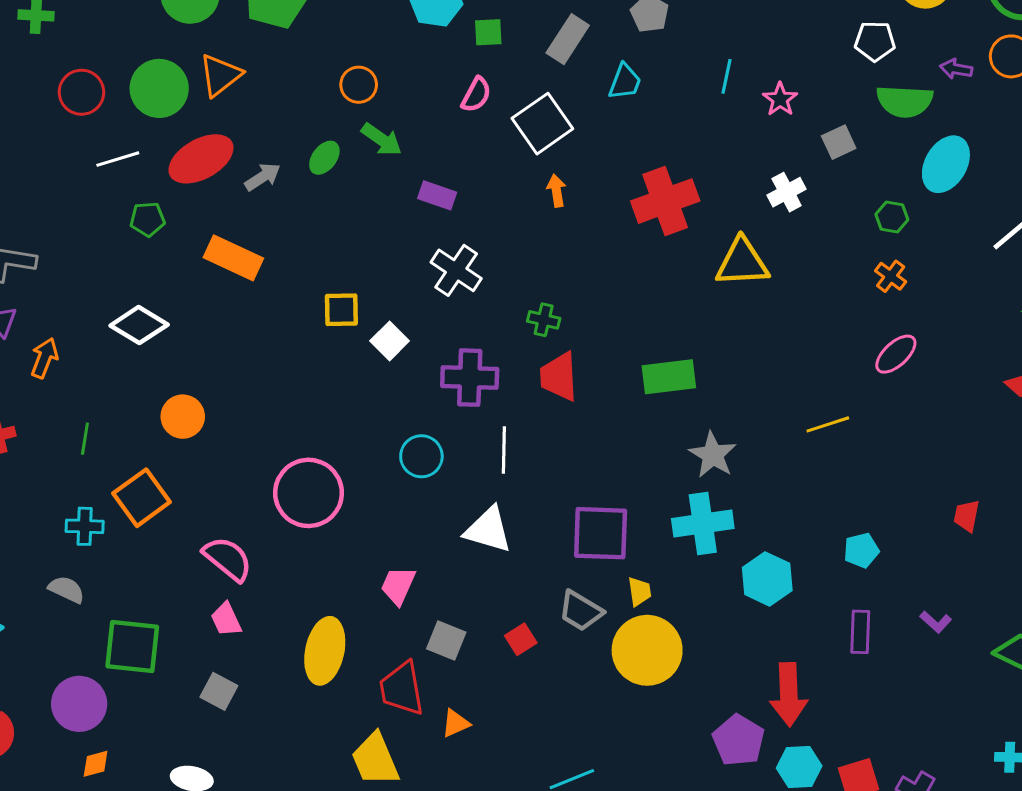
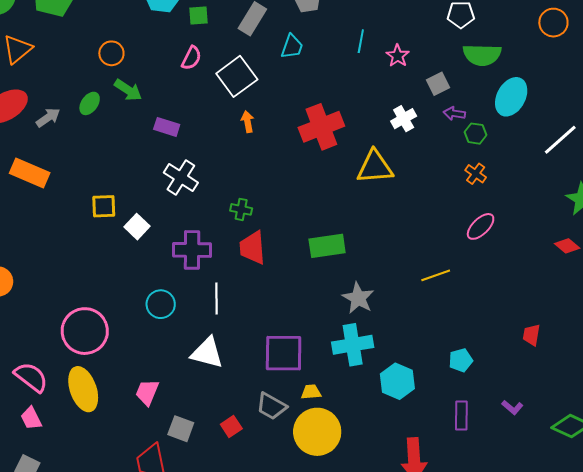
purple arrow: (956, 69) -> (454, 113), moved
yellow trapezoid: (639, 591) -> (311, 392), turned -85
yellow ellipse: (325, 651) -> (83, 389), moved, turned -30

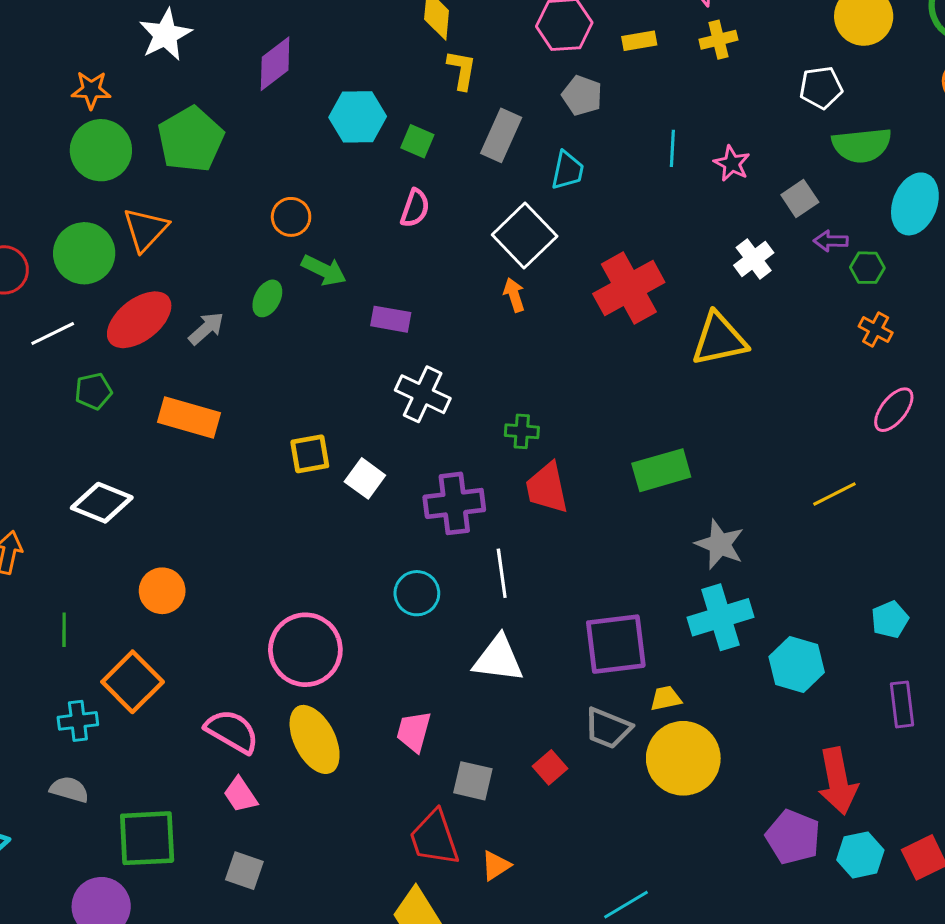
green square: (199, 15) -> (417, 141), turned 35
white square: (237, 76) -> (525, 236), moved

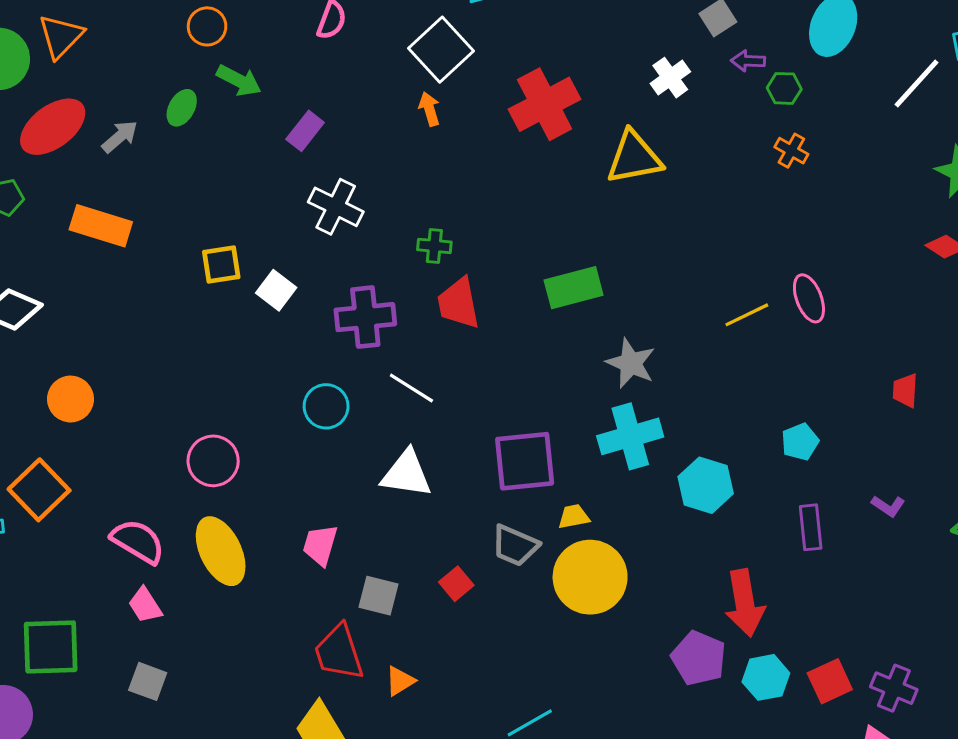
purple rectangle: (391, 319) -> (305, 131), turned -63
pink ellipse: (894, 410) -> (809, 298), moved, turned -60
white line: (502, 573) -> (411, 388), turned -51
pink circle: (305, 650) -> (213, 461), size x0.7

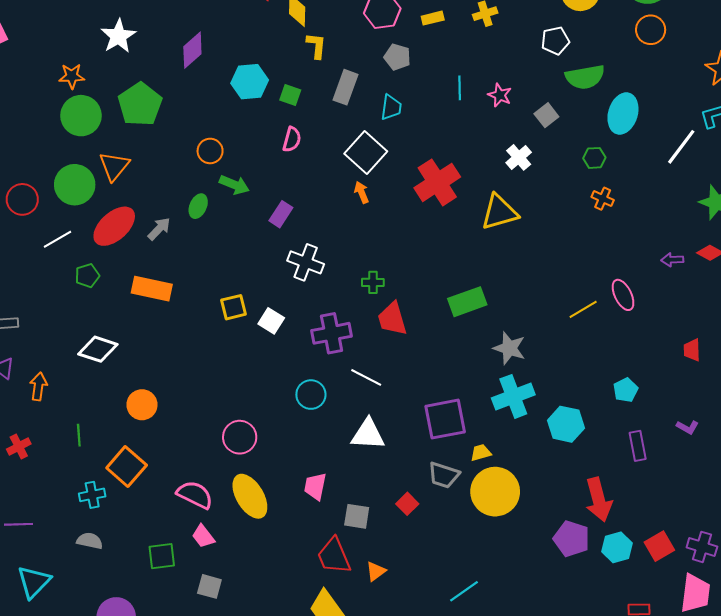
purple arrow: (748, 61) -> (672, 260), moved
green square: (51, 647) -> (162, 556), moved, size x0.7

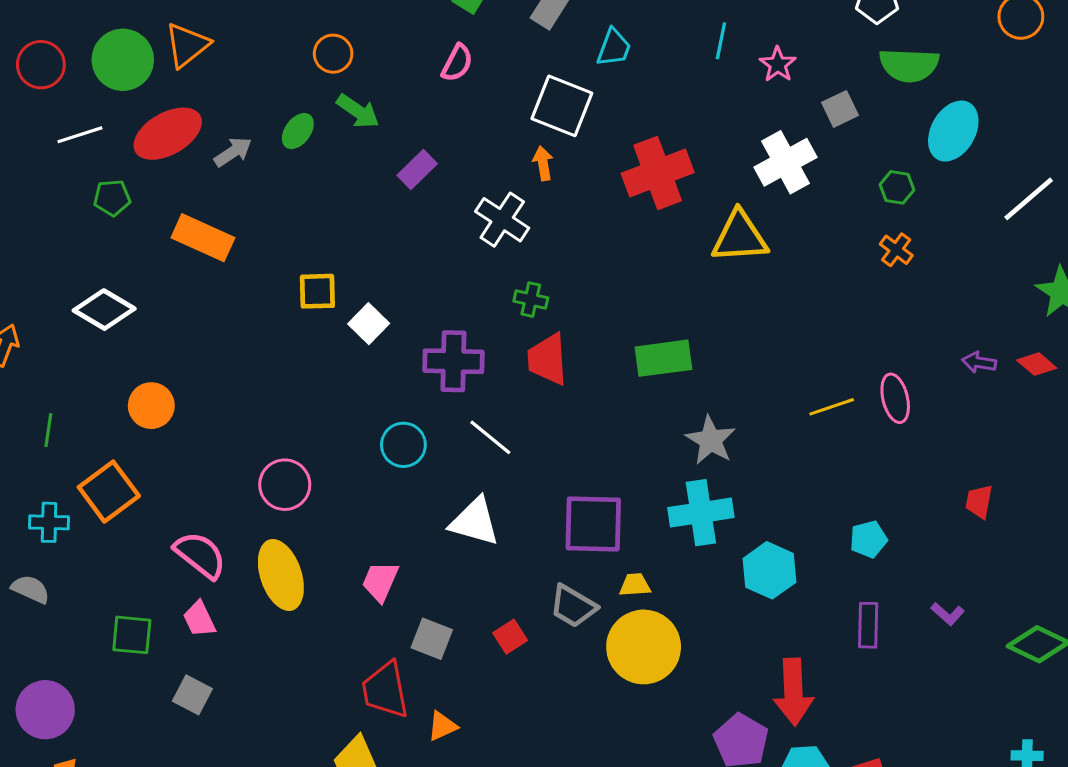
white square: (366, 153) -> (562, 106), turned -33
white cross: (519, 157) -> (786, 162), size x1.5
white cross: (306, 262) -> (502, 220), moved

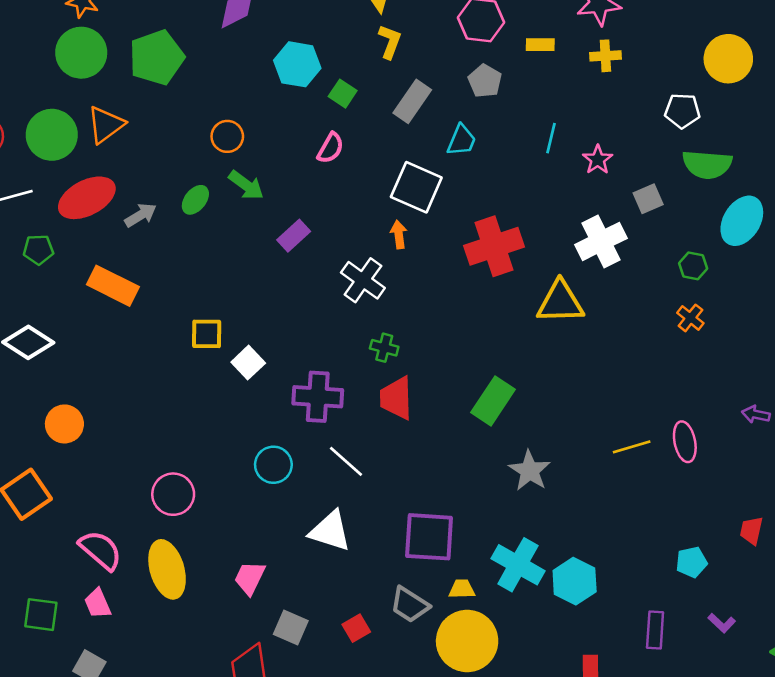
green rectangle: (663, 358) -> (493, 401), turned -51
cyan cross: (701, 513) -> (518, 565), moved, turned 36
cyan pentagon: (868, 539) -> (692, 562), moved

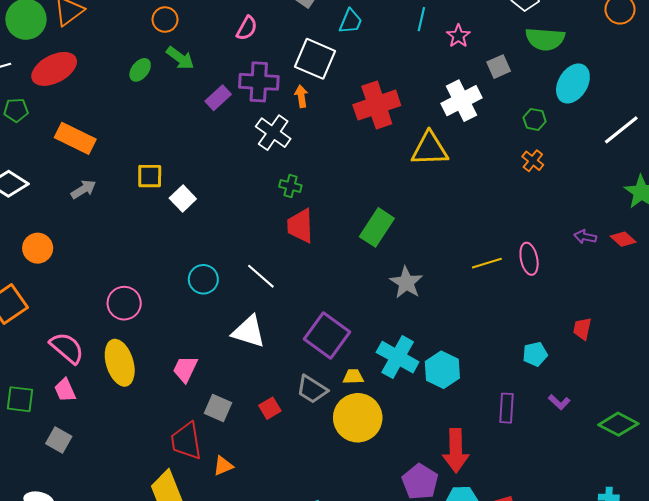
gray arrow: (141, 215) -> (83, 189), moved
purple cross: (318, 397) -> (259, 82), moved
purple square: (429, 537) -> (327, 335), turned 33

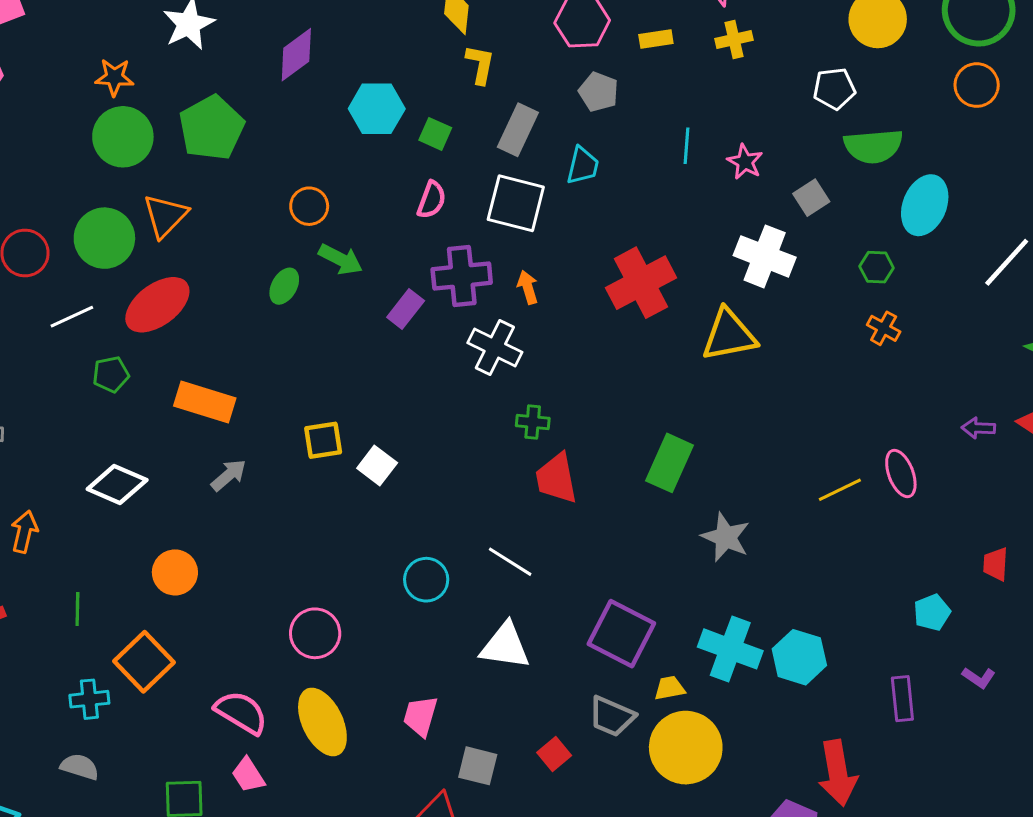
white square: (315, 59) -> (516, 203), moved
white cross: (462, 101) -> (765, 256), turned -33

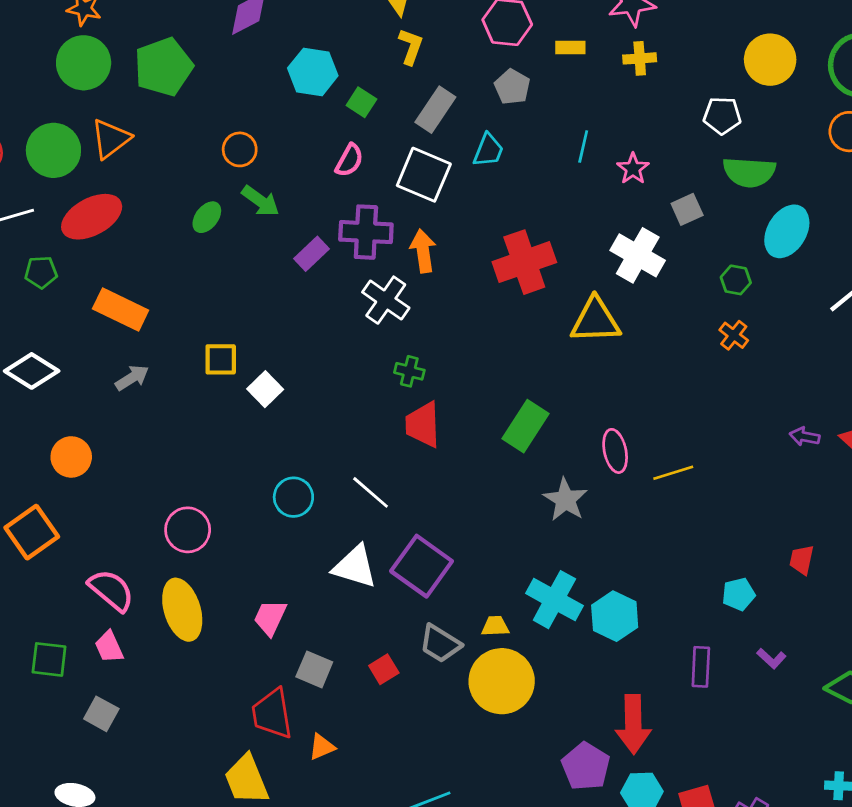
orange arrow: (528, 287) -> (423, 251), size x1.4
pink ellipse: (901, 474) -> (615, 451), moved
purple square: (621, 634) -> (422, 566), moved

